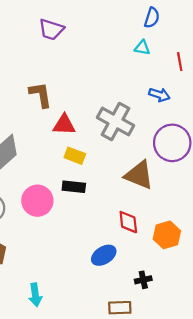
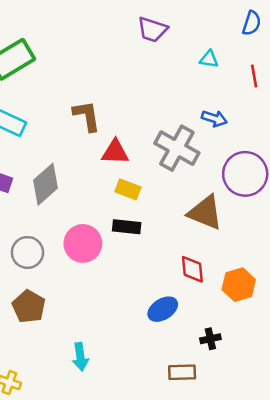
blue semicircle: (152, 18) -> (252, 23), moved
purple trapezoid: (51, 29) -> (152, 30), moved
blue arrow: (159, 95) -> (214, 119), moved

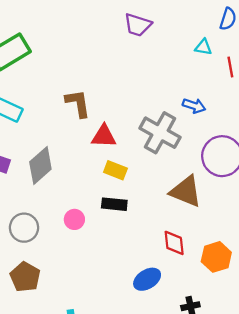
cyan triangle: (209, 59) -> (203, 47), moved
pink circle: (83, 243) -> (74, 219), size x0.6

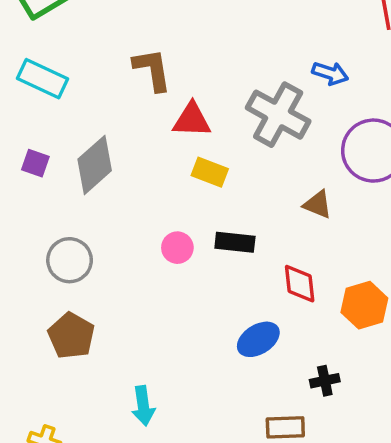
brown triangle: (186, 191) -> (318, 204), size x0.6
black rectangle: (114, 204) -> (235, 242), moved
pink circle: (74, 219) -> (177, 248), moved

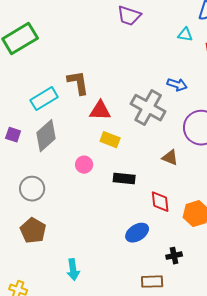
cyan rectangle: (43, 79) -> (44, 99), moved, turned -56
pink circle: (177, 248) -> (84, 165), moved

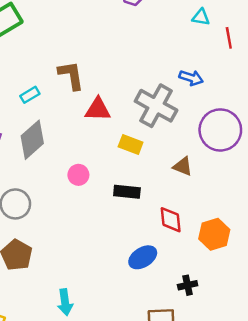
cyan rectangle: (44, 99) -> (30, 95), size x0.6
yellow rectangle: (110, 140) -> (131, 145), moved

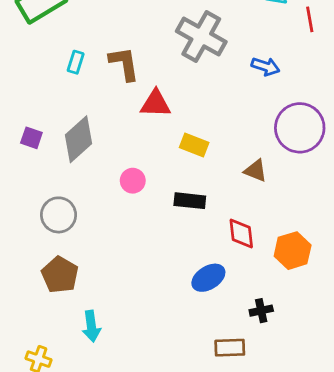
cyan rectangle: (30, 95) -> (76, 62), moved, turned -42
gray cross: (156, 106) -> (201, 36), moved
cyan arrow: (65, 302) -> (91, 326), moved

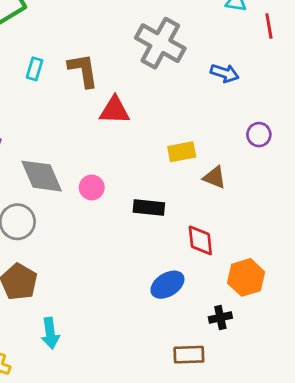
purple circle: (300, 128) -> (259, 135), size x0.5
gray diamond: (79, 139) -> (42, 176), moved, turned -72
yellow rectangle: (194, 145) -> (182, 152), moved, turned -32
orange hexagon: (293, 251) -> (246, 277), moved

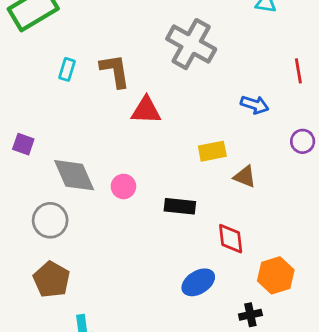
red line: (269, 26) -> (298, 71), moved
blue arrow: (225, 73) -> (255, 105), moved
purple circle: (259, 135) -> (303, 141), moved

